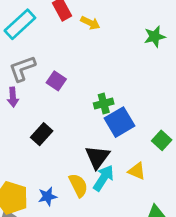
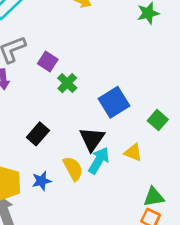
green cross: (104, 103) -> (67, 83), moved, turned -30
black rectangle: (42, 134) -> (38, 134), moved

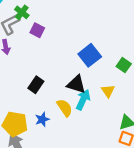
green cross: (67, 83) -> (22, 12), moved
black triangle: (92, 139) -> (76, 84), turned -42
yellow triangle: (133, 152) -> (108, 91), turned 40

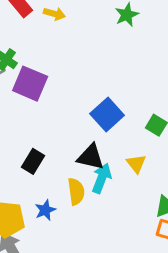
purple square: (37, 30) -> (30, 84), size x1.6
yellow semicircle: (65, 108) -> (76, 191), turned 30

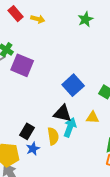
black rectangle: (33, 161) -> (27, 131), moved
yellow triangle: (136, 164) -> (93, 117), turned -48

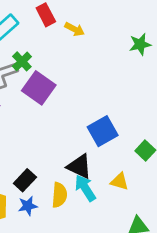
cyan arrow: (70, 127) -> (85, 188), turned -66

